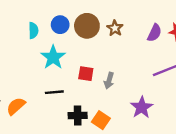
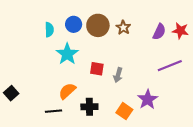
black line: (54, 92) -> (53, 111), moved
orange semicircle: (16, 106) -> (67, 91), moved
orange square: (101, 120) -> (124, 111), moved

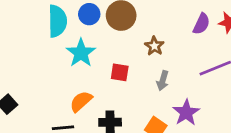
brown star: (123, 28) -> (154, 46), moved
cyan semicircle: (49, 30) -> (57, 21), size x1.6
gray arrow: (118, 75) -> (163, 81), moved

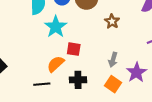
red square: (120, 72) -> (74, 49), moved
gray arrow: (163, 81) -> (113, 60), moved

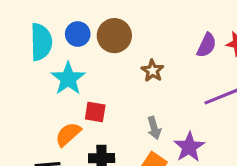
gray arrow: (113, 60) -> (154, 128), turned -32

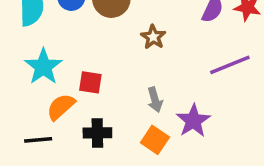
cyan star: (68, 79) -> (43, 67), moved

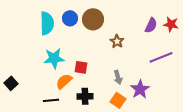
cyan star: (43, 67) -> (54, 58), turned 30

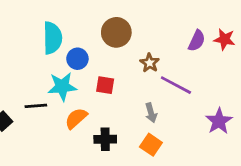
blue circle: (70, 18) -> (77, 59), moved
purple line: (161, 57) -> (176, 85), moved, turned 50
red square: (81, 67) -> (105, 85), moved
purple star: (140, 89) -> (219, 121), moved
black line: (51, 100) -> (36, 106), moved

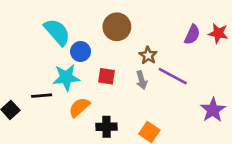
cyan semicircle: (53, 38) -> (57, 32), turned -40
gray arrow: (151, 113) -> (142, 80), moved

